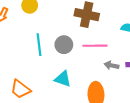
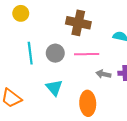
cyan triangle: (63, 79) -> (54, 88), turned 30

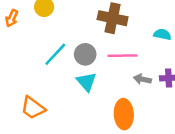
cyan line: (30, 53) -> (55, 54), turned 50
cyan triangle: (54, 88) -> (86, 82), moved

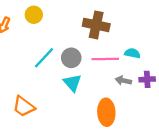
cyan semicircle: (162, 34) -> (132, 53), moved

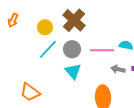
yellow circle: (34, 15) -> (45, 27), moved
brown cross: (96, 25) -> (74, 20), moved, turned 30

